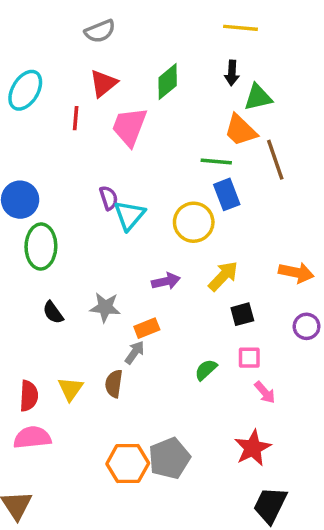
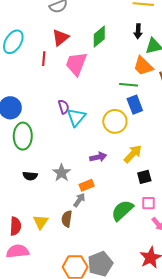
gray star: (105, 307) -> (62, 173), turned 30
black semicircle: (53, 312) -> (30, 176), turned -48
green semicircle: (206, 370) -> (122, 210), size x1.6

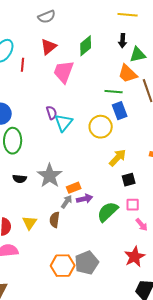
red line: (44, 59) -> (23, 65), moved
purple arrow: (98, 157) -> (85, 199), moved
gray star: (62, 173) -> (50, 176), size x1.4

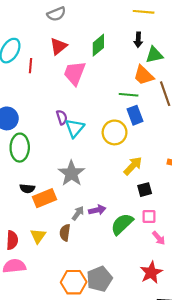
gray star: (50, 176) -> (71, 173), moved
orange rectangle: (74, 188) -> (44, 198), moved, size x1.5

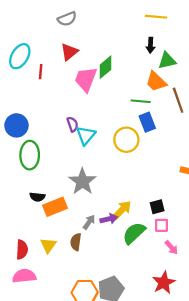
green diamond: (98, 45) -> (105, 67), moved
yellow arrow: (133, 166) -> (122, 210), moved
black square: (145, 190) -> (157, 207), moved

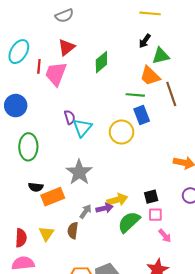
black arrow: (151, 45) -> (145, 41), turned 32
pink trapezoid: (86, 79) -> (56, 74), moved
blue circle: (16, 125) -> (16, 106), moved
yellow arrow: (122, 210) -> (117, 200), turned 30

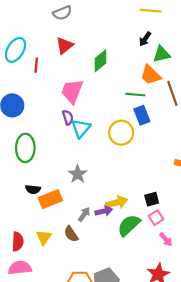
pink trapezoid: (56, 74) -> (72, 91), moved
gray star: (79, 172) -> (78, 174), size x0.7
pink square: (155, 215) -> (156, 218), turned -32
brown semicircle: (73, 230) -> (71, 234), turned -42

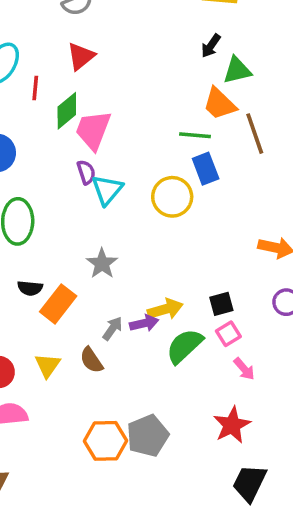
green diamond: (100, 61) -> (67, 111), moved
orange rectangle: (50, 199) -> (58, 304), turned -30

